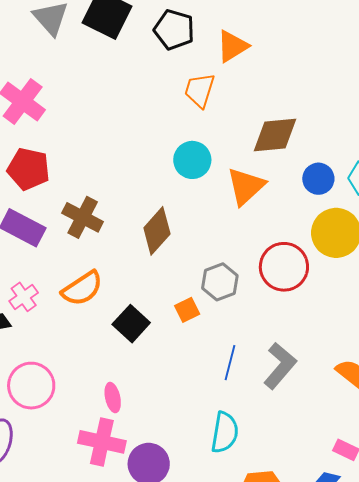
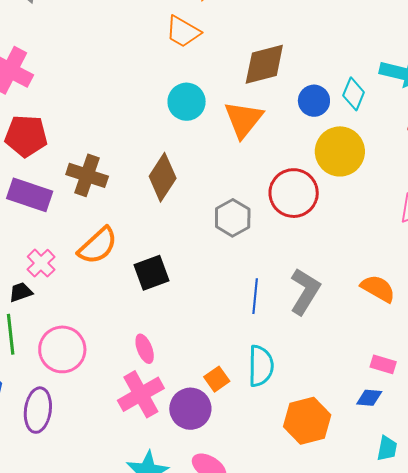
orange trapezoid: (200, 90) -> (183, 32), turned -69
orange square: (187, 310) -> (217, 379), moved
black square: (131, 324) -> (151, 273), turned 36
pink cross: (102, 442) -> (141, 394), turned -33

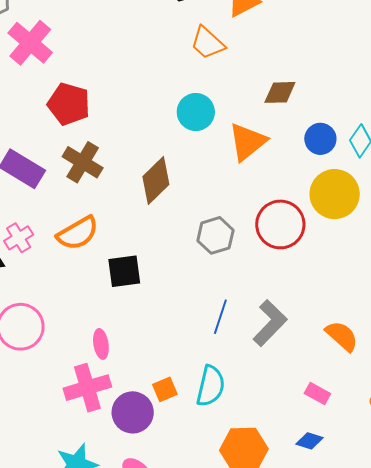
brown diamond: (264, 64) -> (280, 92), size x0.7
red pentagon: (26, 136) -> (69, 104), moved
pink rectangle: (383, 364) -> (317, 393), moved

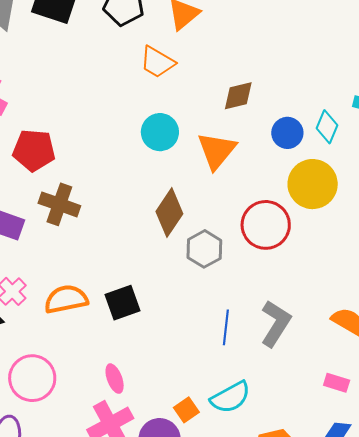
brown diamond: (156, 181) -> (169, 213), moved
orange semicircle: (78, 233) -> (66, 299), moved, turned -150
cyan semicircle: (211, 386) -> (230, 397), turned 60

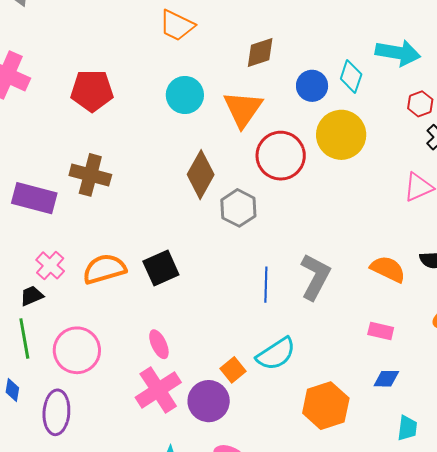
red pentagon: (34, 150) -> (92, 91), moved
red circle: (266, 225) -> (281, 156), moved

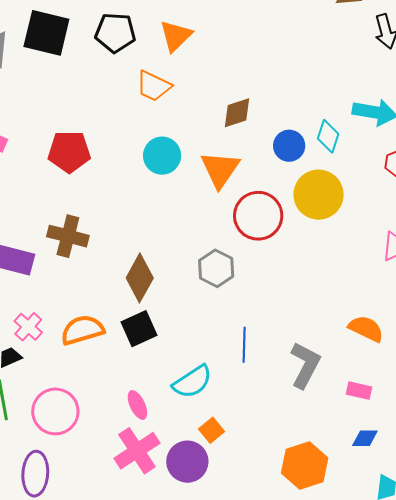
brown diamond: (201, 175) -> (140, 278), moved
gray L-shape: (315, 277) -> (305, 365), moved
cyan semicircle: (276, 354) -> (192, 382), moved

